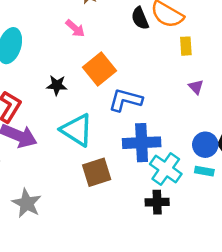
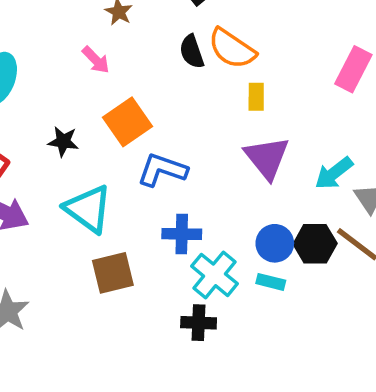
purple triangle: (196, 87) -> (267, 158), size x2.0
blue cross: (142, 143) -> (182, 234), size x0.7

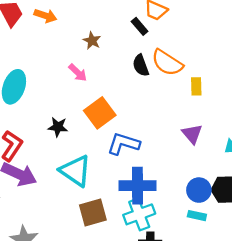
yellow rectangle: (256, 97) -> (196, 86), moved
purple triangle: (267, 158) -> (192, 134), size x0.7
blue cross: (182, 234) -> (137, 186), size x1.4
cyan cross: (215, 275) -> (139, 214), moved, turned 32

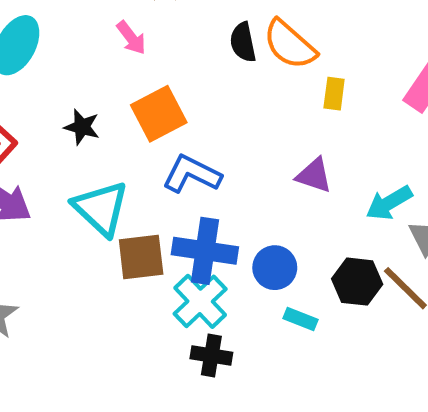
purple triangle: (192, 134) -> (314, 175), turned -40
blue circle: (199, 190) -> (275, 268), moved
brown square: (93, 212) -> (141, 257), moved
cyan cross: (139, 214) -> (200, 301), turned -32

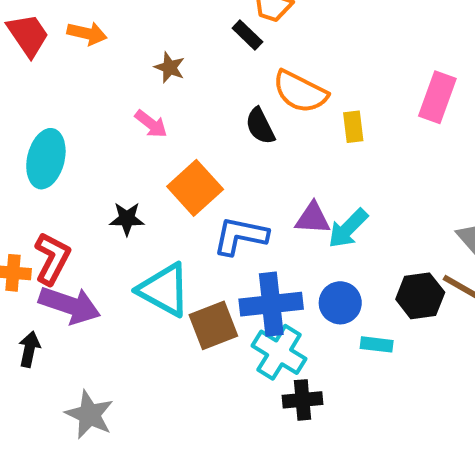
black semicircle: (243, 42) -> (260, 126), moved
purple triangle: (314, 175) -> (313, 218), moved
cyan arrow: (389, 203) -> (348, 228), moved

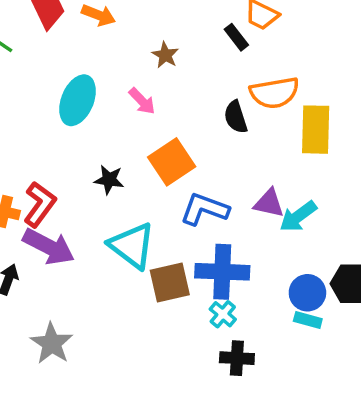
orange semicircle: (300, 92) -> (274, 93), turned -45
yellow rectangle: (353, 127) -> (316, 130), size x1.8
cyan ellipse: (46, 159) -> (78, 100), moved
blue circle: (340, 303) -> (307, 293), moved
cyan cross: (279, 352) -> (223, 314), size x0.6

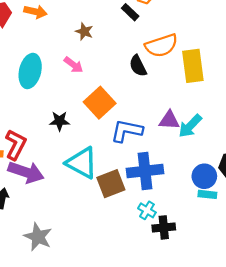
cyan cross: (223, 314) -> (147, 210), moved

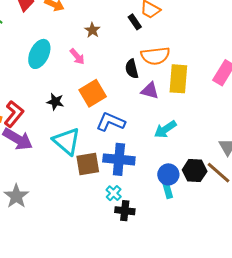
purple triangle: (169, 120) -> (150, 91), moved
cyan rectangle: (207, 194) -> (168, 190), turned 56

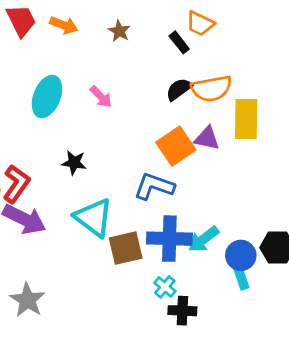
brown star: (92, 30) -> (119, 31), moved
black semicircle: (132, 69) -> (179, 89), moved, turned 72
orange square: (93, 93) -> (176, 146), moved
cyan arrow: (165, 129) -> (204, 239), moved

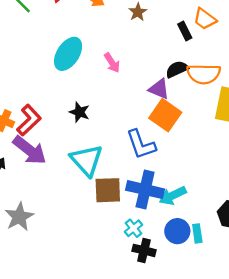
purple triangle: (207, 138) -> (159, 89), moved
orange square: (176, 146) -> (165, 115), turned -32
blue L-shape: (154, 186) -> (141, 144), turned -140
blue circle: (241, 255) -> (177, 231), moved

